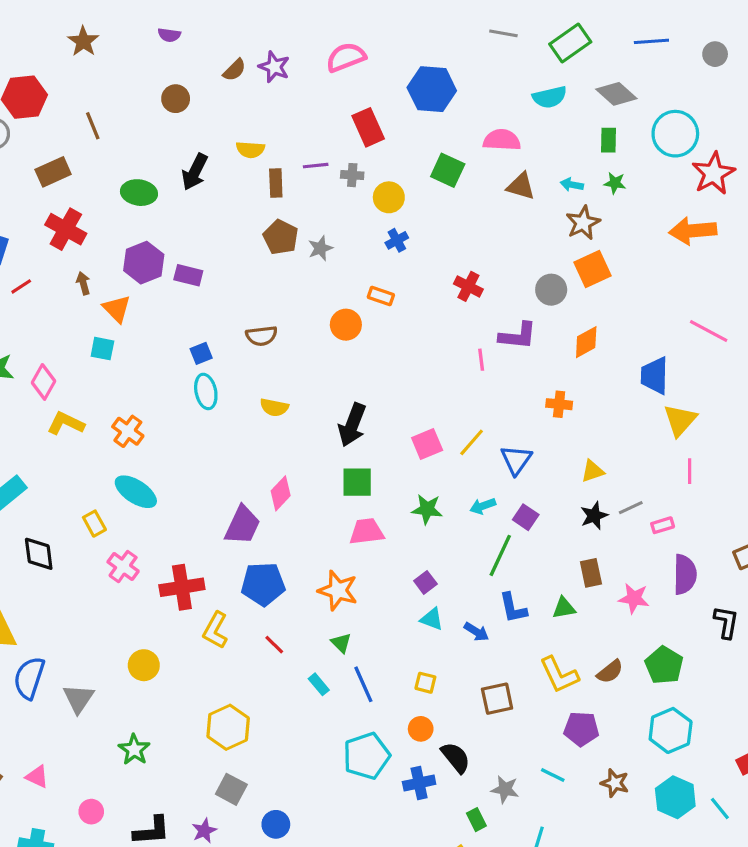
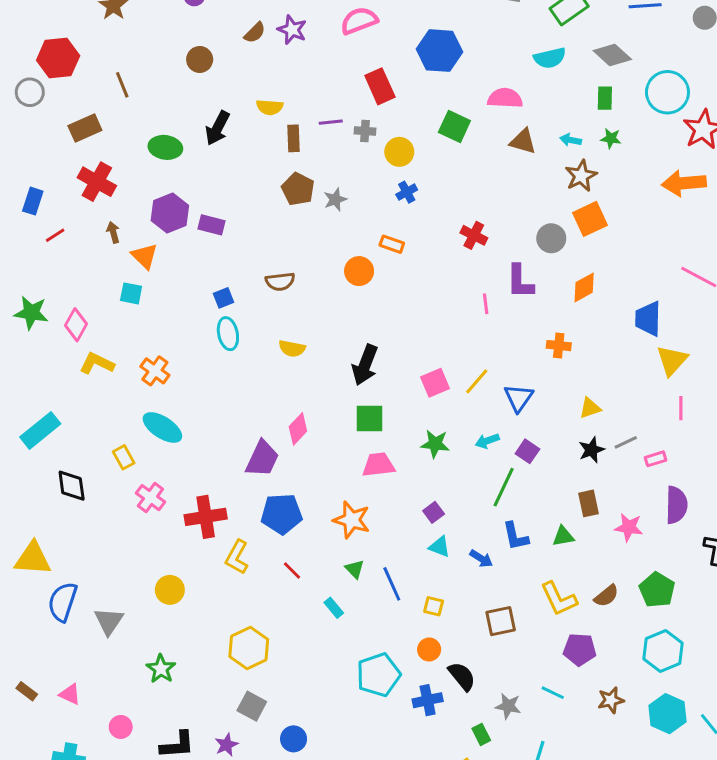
purple L-shape: (518, 336) -> (520, 281), turned 84
blue line: (363, 684) -> (392, 584), moved
brown star: (615, 783) -> (611, 700), turned -30

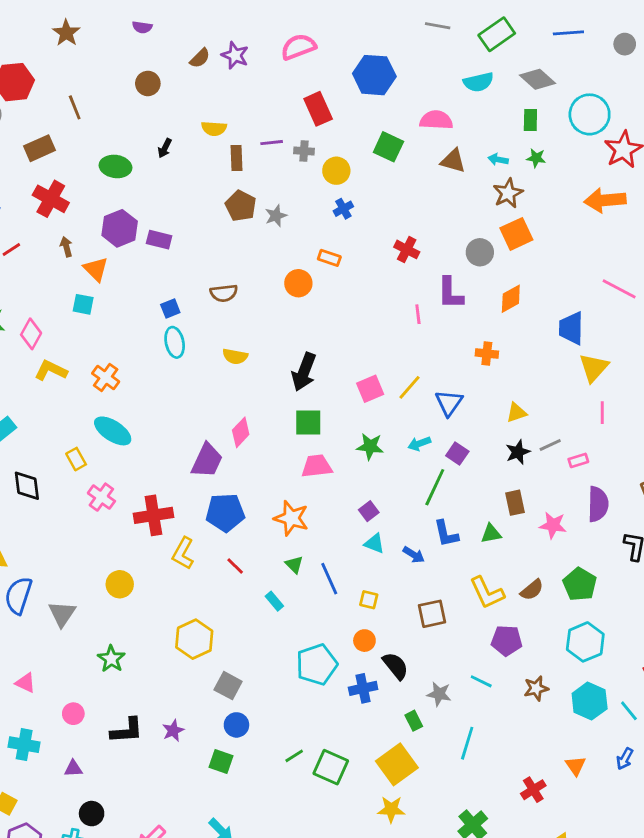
black arrow: (218, 128) -> (165, 148), size x0.6
gray square: (252, 706) -> (228, 686), moved

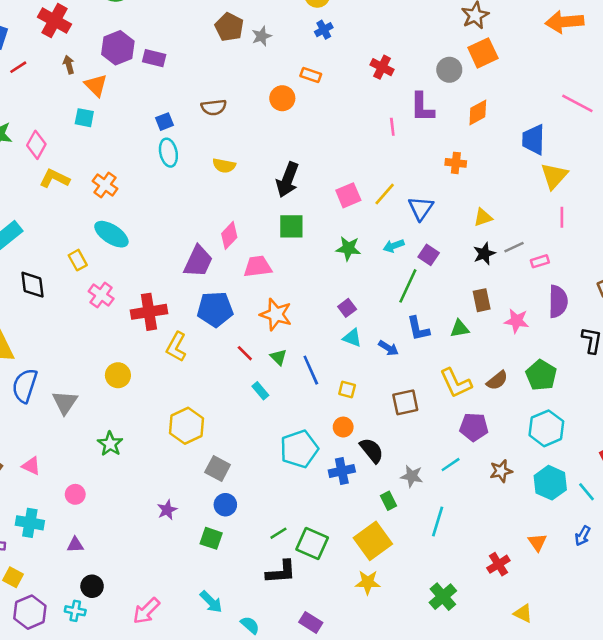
pink trapezoid: (317, 466) -> (258, 267), moved
red line: (235, 566) -> (245, 353), moved
cyan line: (481, 681) -> (451, 465), turned -60
black L-shape: (127, 731) -> (281, 572), moved

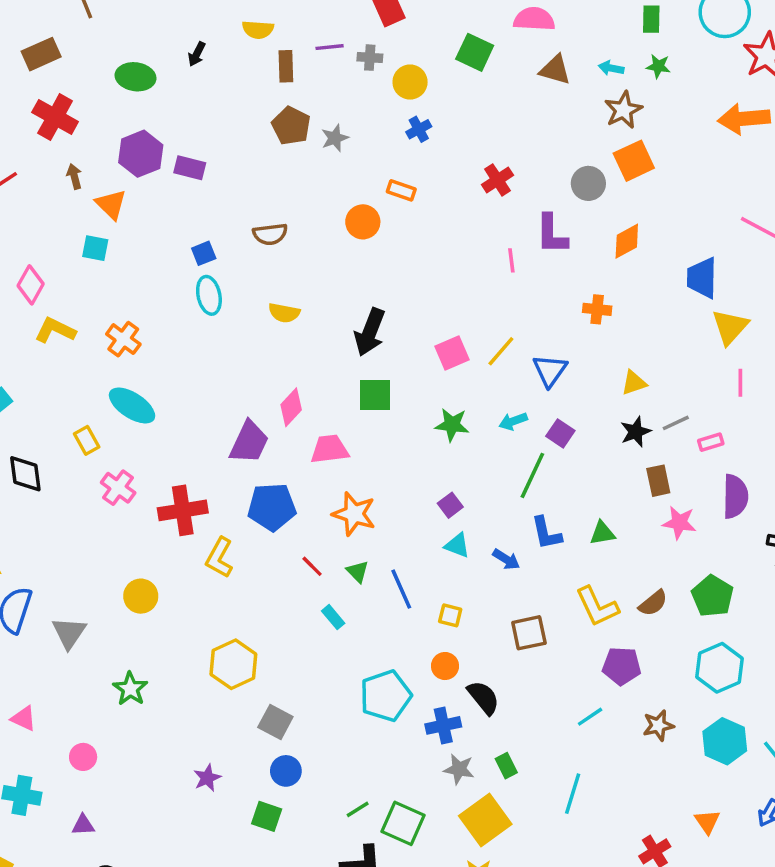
red cross: (382, 67) -> (497, 180), turned 30
brown rectangle: (482, 300) -> (658, 481), moved
gray star: (412, 476) -> (459, 769), moved

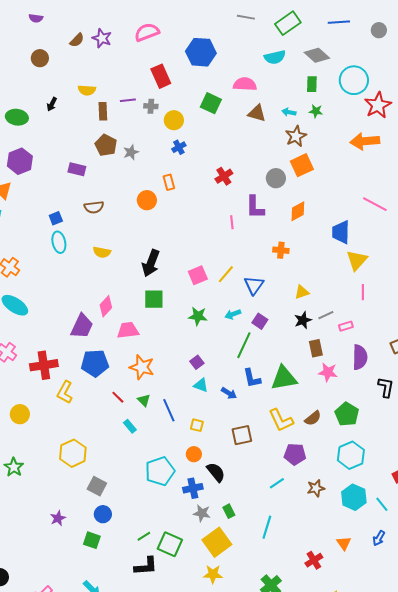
purple rectangle: (190, 168) -> (77, 169), moved
orange rectangle: (401, 190) -> (169, 182), turned 56
green triangle: (602, 533) -> (284, 378), size x1.8

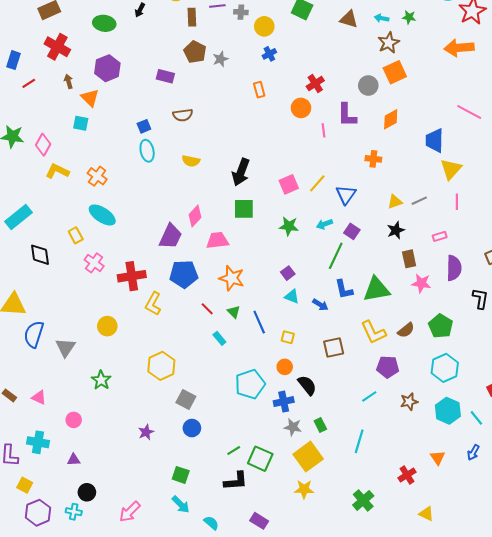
orange circle: (147, 200) -> (301, 108), moved
gray line: (326, 315) -> (419, 201), moved
green square: (92, 540) -> (181, 475), moved

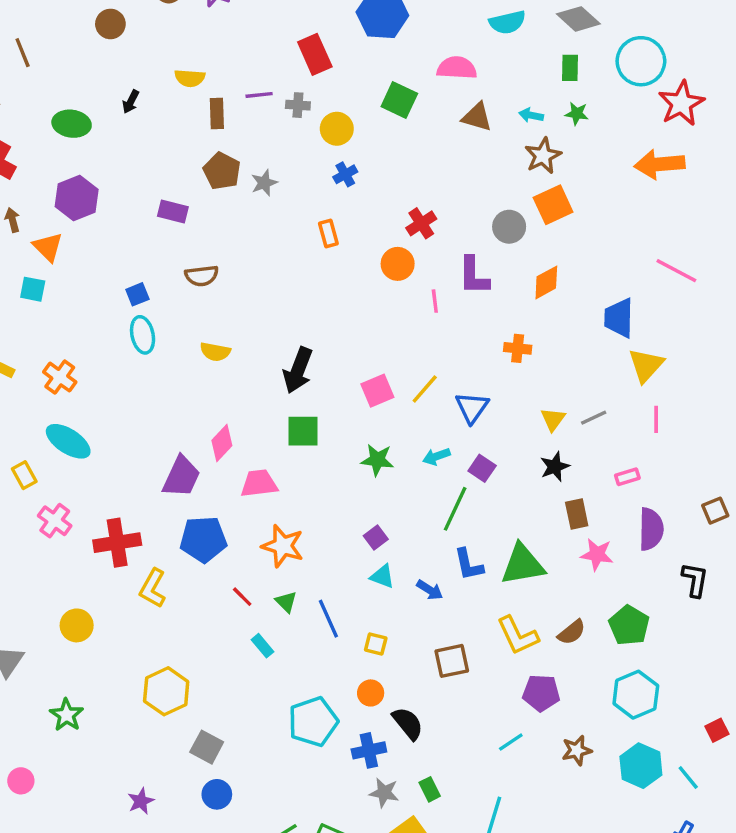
yellow triangle: (395, 202) -> (553, 419), turned -35

